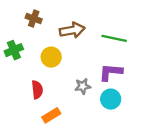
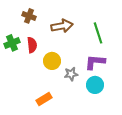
green line: (114, 38) -> (98, 33), turned 60
yellow circle: (51, 57) -> (52, 61), moved
red semicircle: (37, 90) -> (32, 45), moved

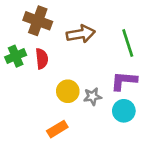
brown cross: (29, 16) -> (38, 21), size x1.5
yellow circle: (52, 61) -> (68, 91), moved

